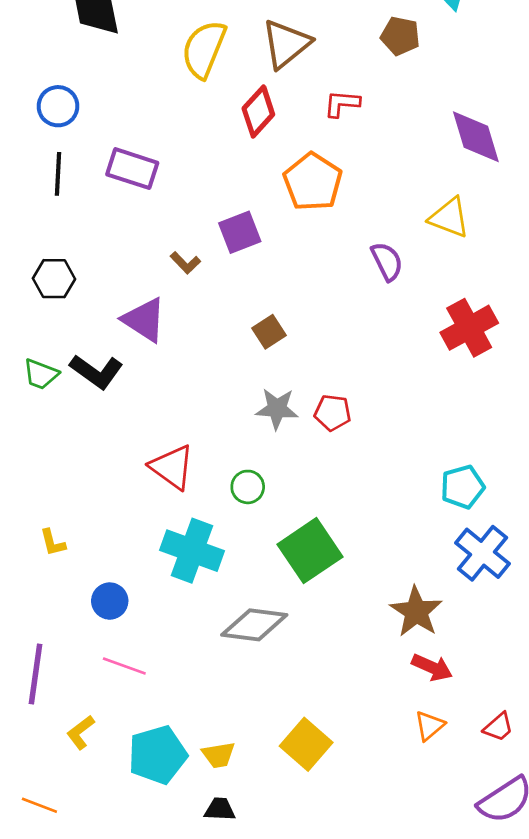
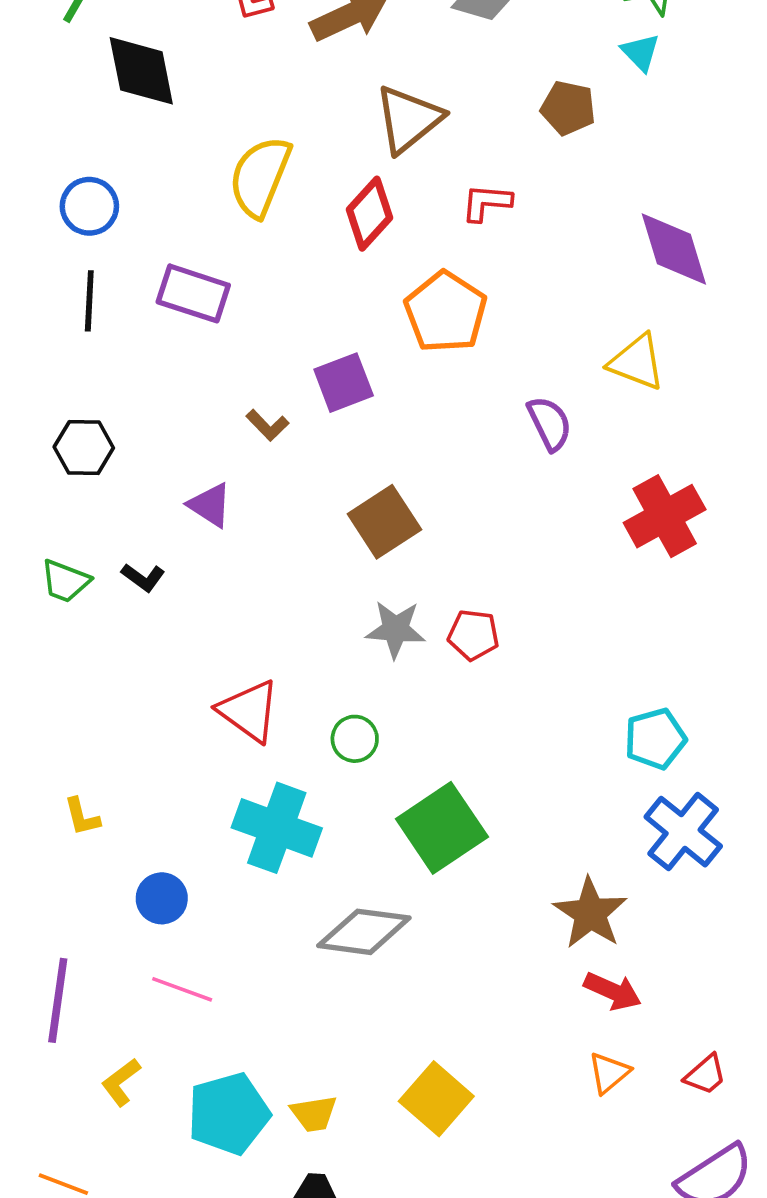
yellow semicircle: (204, 49) -> (260, 177), moved
purple triangle: (144, 320) -> (210, 505), size x0.7
brown square: (269, 332) -> (384, 522), size x1.5
black L-shape: (96, 372) -> (143, 577), size x0.6

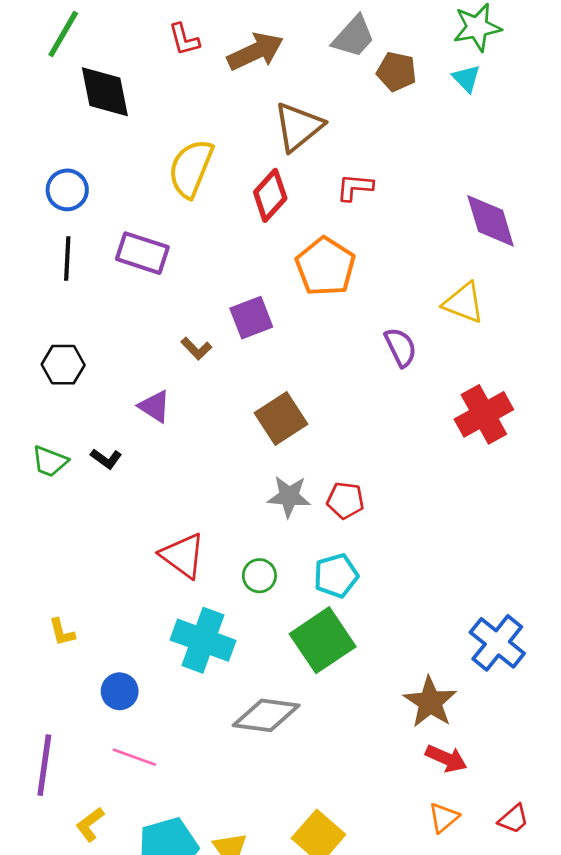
brown pentagon: (568, 108) -> (397, 72), moved
cyan pentagon: (655, 739) -> (336, 576), moved

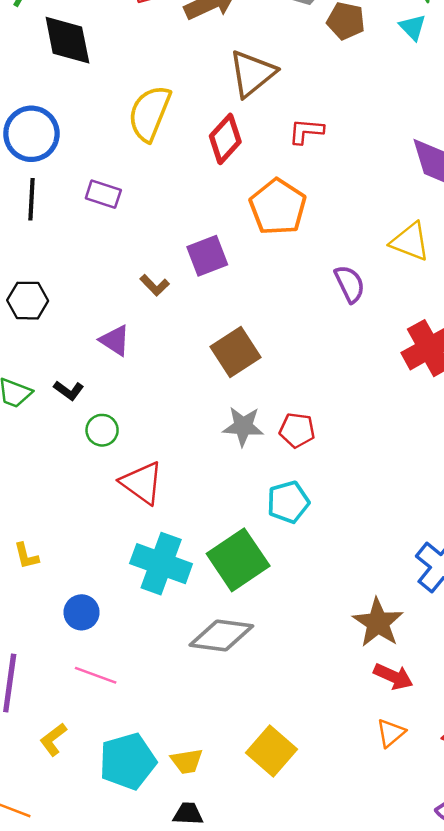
blue circle: (67, 190) -> (31, 134), size x1.4
purple rectangle: (142, 253) -> (103, 194), size x0.7
green circle: (259, 576) -> (102, 430), moved
green square: (323, 640) -> (238, 560), moved

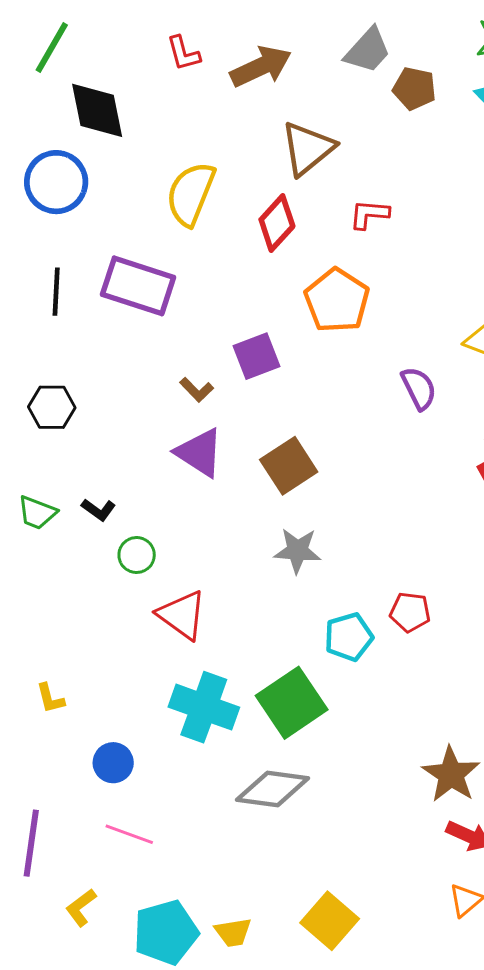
blue circle: (31, 134) -> (56, 182), moved
purple rectangle: (103, 194) -> (138, 286), size x1.8
purple triangle: (115, 340) -> (199, 453), moved, size x1.4
red pentagon: (297, 430) -> (410, 612), moved

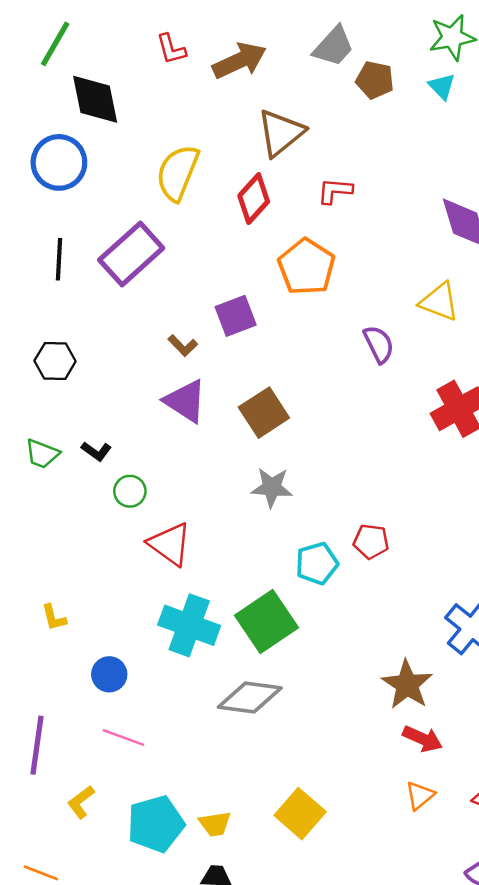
purple rectangle: (138, 286) -> (131, 254), turned -60

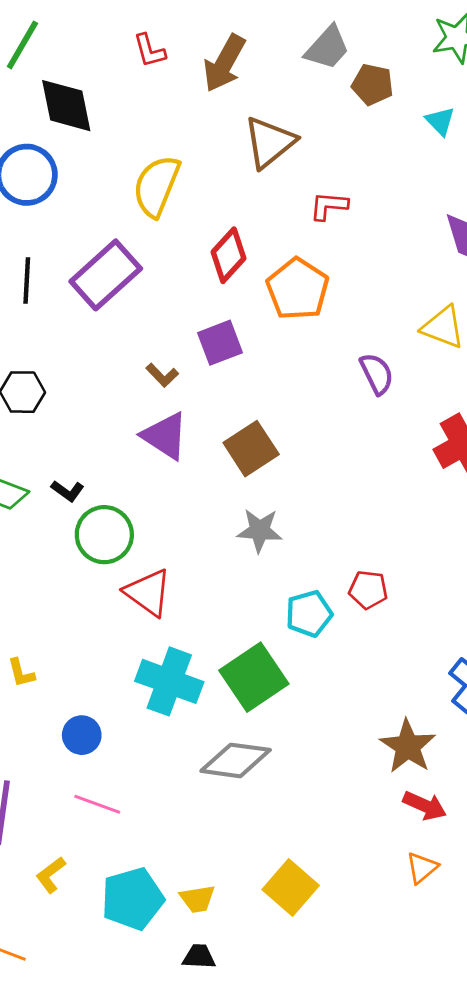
brown arrow: (239, 61) -> (224, 63), turned 144
cyan triangle: (442, 86) -> (440, 121), moved
red diamond: (254, 199) -> (229, 255), moved
green circle: (130, 491) -> (104, 535), size x1.6

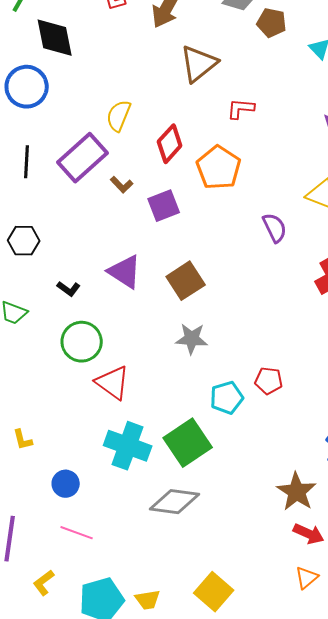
yellow semicircle: (157, 186) -> (119, 116), moved, size x0.7
brown L-shape: (162, 375) -> (122, 185), moved
black L-shape: (68, 491) -> (69, 289), moved

